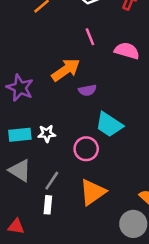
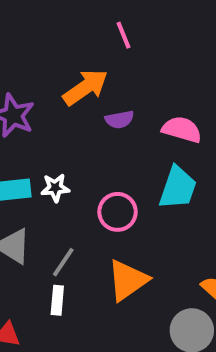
pink semicircle: (127, 51) -> (182, 130), moved
cyan trapezoid: (109, 125) -> (178, 188), moved, turned -104

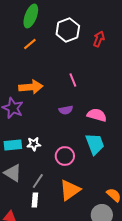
pink line: (124, 35) -> (73, 80), moved
orange arrow: (85, 87) -> (31, 87), moved, turned 30
cyan trapezoid: (178, 188) -> (95, 144), turned -40

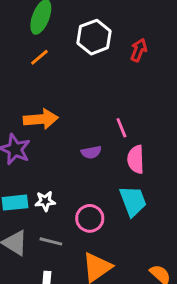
pink line: (73, 80) -> (121, 128), moved
pink semicircle: (97, 115) -> (136, 159), turned -108
gray line: (38, 181) -> (51, 241), moved, turned 70

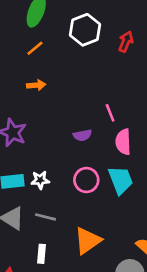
orange arrow: (41, 119) -> (36, 85), moved, size x0.6
pink circle: (90, 218) -> (86, 180), moved

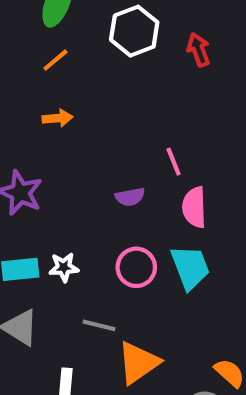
red arrow: (126, 42) -> (198, 50), turned -42
gray line: (45, 217) -> (99, 325), moved

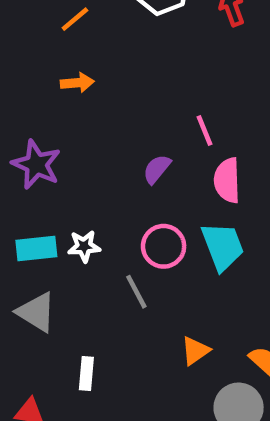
purple semicircle: (130, 197) -> (157, 169), turned 140
gray line: (99, 325) -> (136, 292), moved, turned 48
orange triangle: (138, 363) -> (195, 351), moved, size x0.6

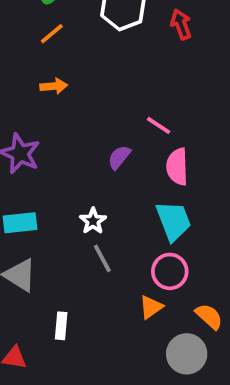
pink line: (204, 130) -> (159, 125), turned -35
white star: (84, 246) -> (93, 221), moved, turned -30
pink circle: (164, 246) -> (170, 271), moved

